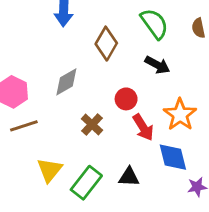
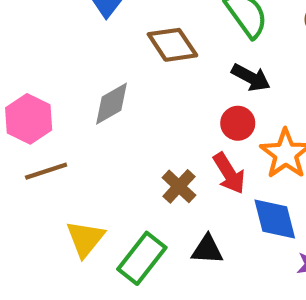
brown diamond: (106, 44) -> (172, 45), turned -64
red circle: (126, 99) -> (238, 123), moved
brown cross: (92, 124) -> (179, 186), moved

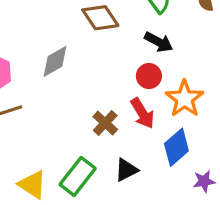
blue diamond: (275, 219) -> (176, 147), turned 63
yellow triangle: (85, 239) -> (32, 184), moved, turned -36
black triangle: (207, 250) -> (126, 170), turned -30

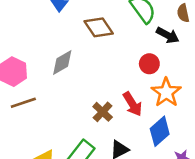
black arrow: (159, 42) -> (168, 35), moved
red circle: (149, 76) -> (149, 64), moved

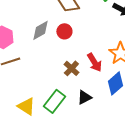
red circle: (149, 64) -> (64, 31), moved

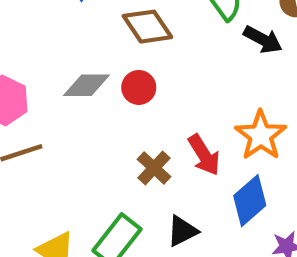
gray diamond: (40, 30) -> (87, 85), turned 30

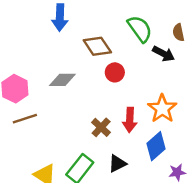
red circle: (139, 87) -> (115, 72), moved
red arrow: (204, 155) -> (130, 120), turned 35

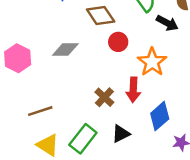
orange star: (162, 109) -> (152, 62), moved
brown line: (25, 119) -> (40, 111), moved

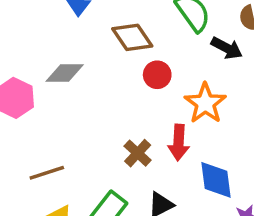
gray diamond: (65, 49) -> (65, 73), moved
blue diamond: (160, 116) -> (216, 180), turned -56

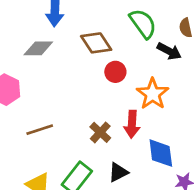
gray diamond: (65, 73) -> (38, 48), moved
brown line: (47, 173) -> (40, 130), moved

